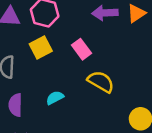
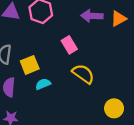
yellow square: (41, 48) -> (30, 65), moved

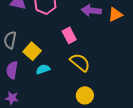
yellow square: (30, 65) -> (32, 51), turned -30
yellow circle: (114, 108) -> (85, 95), moved

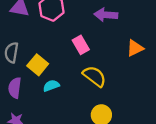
orange triangle: (115, 15) -> (135, 48), moved

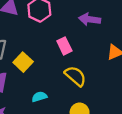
cyan semicircle: (51, 86) -> (39, 97), moved

